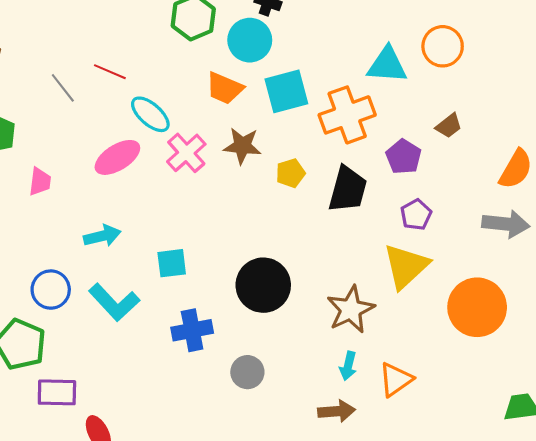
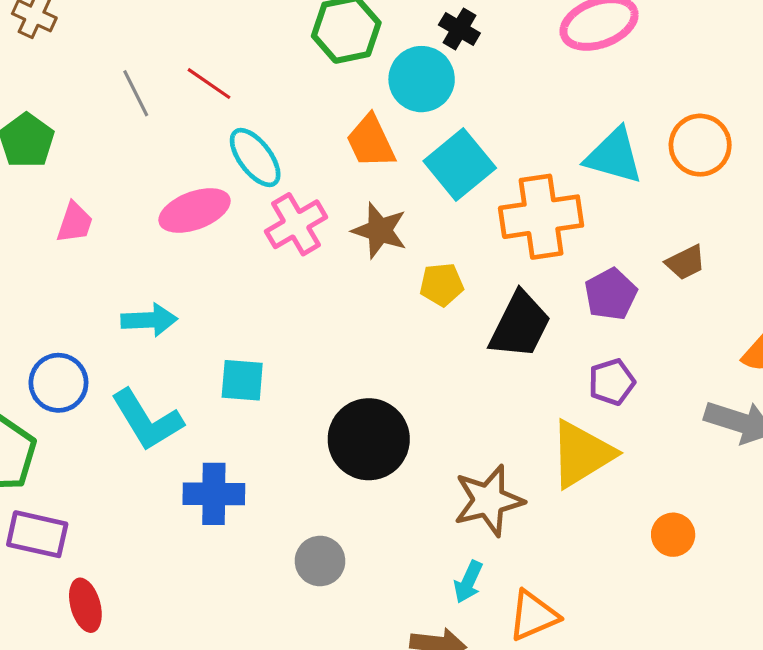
orange trapezoid: (225, 88) -> (371, 142), turned 30
cyan square: (286, 91) -> (460, 165), turned -36
orange circle: (477, 307) -> (673, 535), size x0.5
blue cross: (192, 330) -> (214, 494), moved

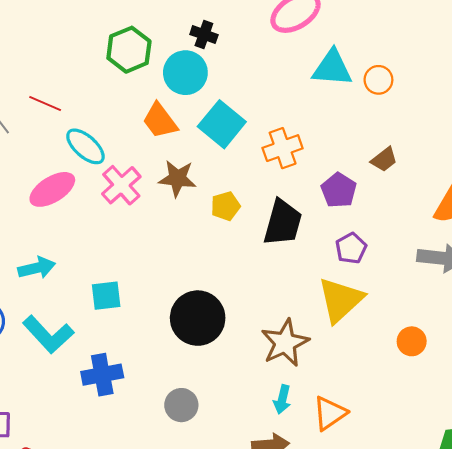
orange circle: (700, 145) -> (378, 80), size x0.7
cyan triangle: (614, 156) -> (332, 68), moved
orange cross: (541, 217) -> (283, 148), size x0.7

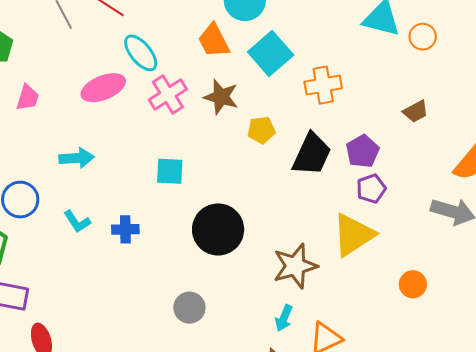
purple pentagon: (339, 190) -> (362, 151), moved
cyan square: (106, 296) -> (170, 171), moved
cyan L-shape: (48, 334) -> (77, 221), size x0.6
blue cross: (102, 375) -> (125, 229), moved, size x0.7

